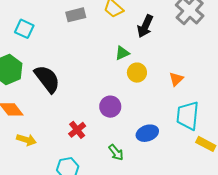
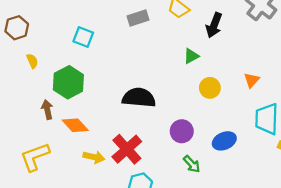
yellow circle: (137, 73) -> (210, 88), moved
black semicircle: (47, 79) -> (139, 98), moved, turned -44
purple circle: (110, 107) -> (182, 131), moved
red cross: (77, 130) -> (127, 149), moved, size x1.6

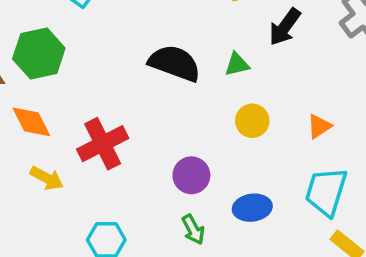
black semicircle: (139, 98) -> (175, 63), moved
red cross: (127, 149) -> (103, 144), moved

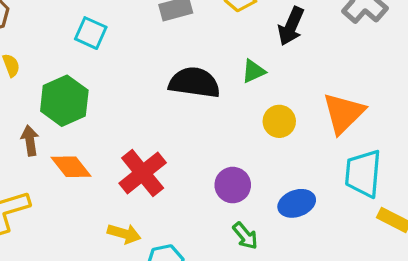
orange triangle: (319, 126) -> (343, 113), size x1.8
yellow arrow: (47, 178) -> (124, 234), moved

